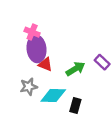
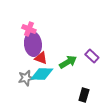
cyan diamond: (53, 95) -> (42, 74), moved
black rectangle: (75, 105) -> (84, 95), moved

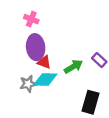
pink cross: (29, 29) -> (31, 19), moved
black rectangle: (84, 95) -> (91, 102), size x1.5

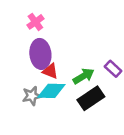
pink cross: (31, 19) -> (35, 22), turned 32
black rectangle: (91, 102) -> (91, 98), moved, turned 40

